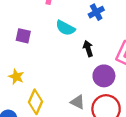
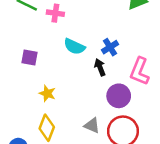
blue cross: (96, 12) -> (110, 47), moved
yellow star: (16, 77) -> (47, 93), moved

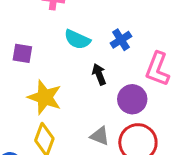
black arrow: (100, 67) -> (99, 74), moved
yellow star: (47, 93) -> (45, 97), size x1.6

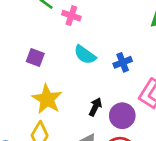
black arrow: (99, 74) -> (95, 107), moved, turned 36

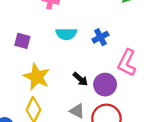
cyan semicircle: (85, 55) -> (66, 34), turned -30
black arrow: (95, 107) -> (80, 79), turned 112

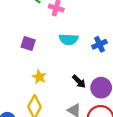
yellow star: (37, 77) -> (39, 77), size x0.6

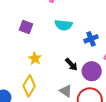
blue cross: (99, 44) -> (91, 39), moved

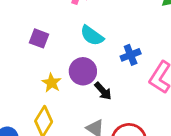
cyan semicircle: (64, 25) -> (92, 36), turned 30
purple circle: (92, 71) -> (83, 71), moved

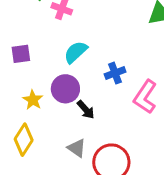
cyan semicircle: (92, 36) -> (76, 52), turned 100
purple square: (39, 38) -> (21, 54), turned -30

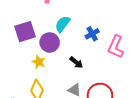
purple square: (21, 54) -> (25, 32), size x1.5
purple circle: (65, 89) -> (50, 42), moved

